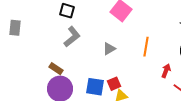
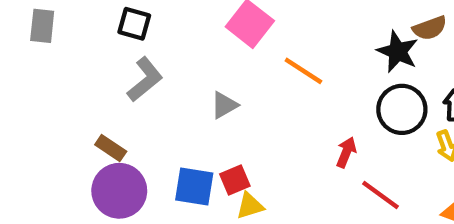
gray rectangle: (15, 28) -> (42, 26), moved
orange line: (146, 47) -> (303, 71), moved, turned -66

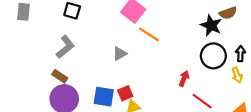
orange line: (303, 71) -> (149, 34), moved
gray L-shape: (145, 79) -> (65, 47), moved

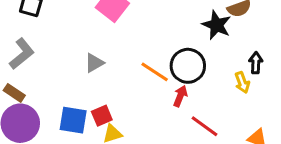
orange line: (149, 34) -> (155, 72), moved
black circle: (213, 56) -> (188, 66), moved
yellow arrow: (237, 75) -> (242, 82), moved

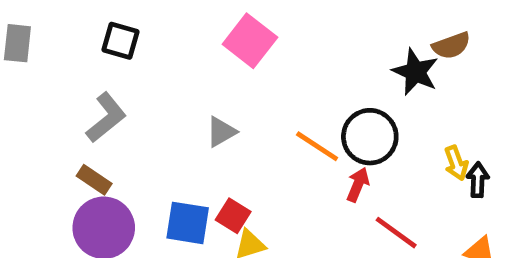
black arrow: (256, 63) -> (478, 180), moved
red square: (102, 116) -> (233, 216), turned -35

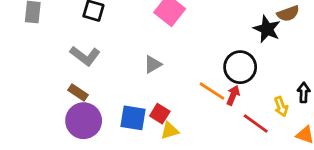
gray L-shape: (106, 117) -> (85, 56), turned 76
orange line: (317, 146) -> (212, 91), moved
yellow arrow: (456, 163) -> (281, 107), moved

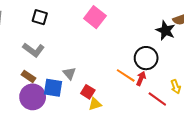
gray triangle: (153, 64) -> (69, 73), moved, turned -40
blue square: (133, 118) -> (53, 88), moved

